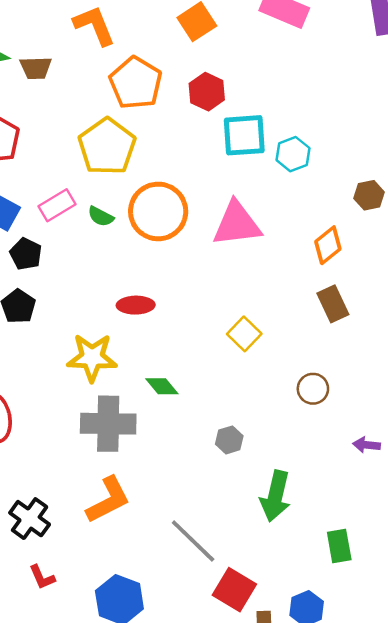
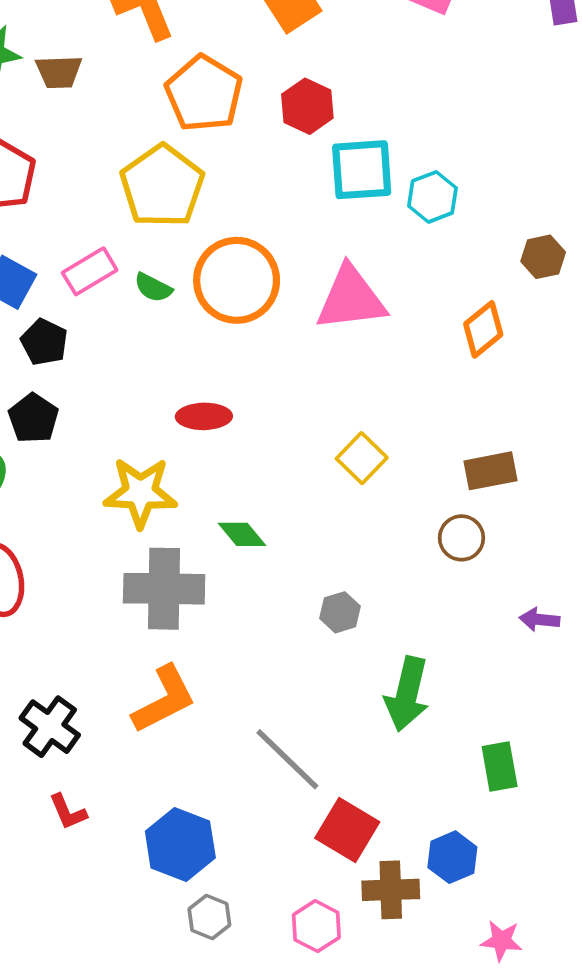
brown rectangle: (333, 304) -> (491, 471), moved, turned -76

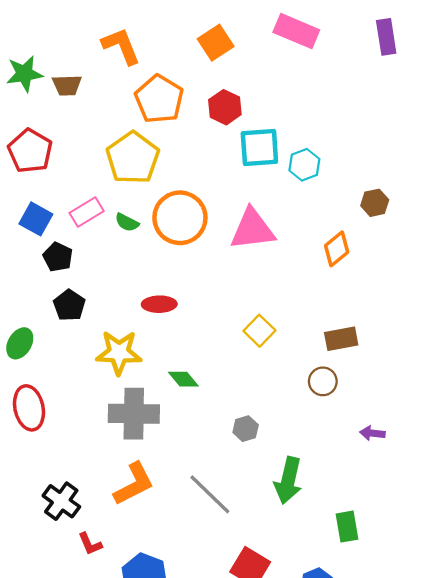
black pentagon: (33, 418) -> (69, 305), moved
gray line: (287, 759) -> (210, 494), moved
red L-shape: (68, 812) -> (90, 544), moved

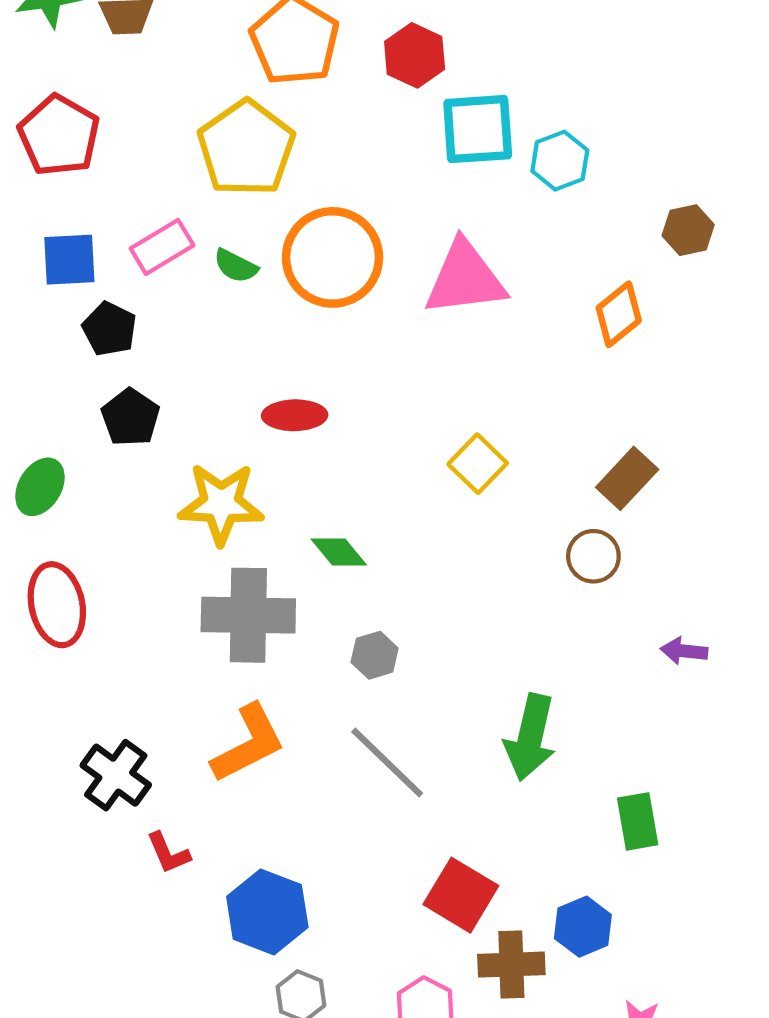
blue square: (36, 219) -> (69, 260), turned -32
brown rectangle: (341, 339) -> (627, 478), turned -36
gray hexagon: (246, 429) -> (375, 655), moved

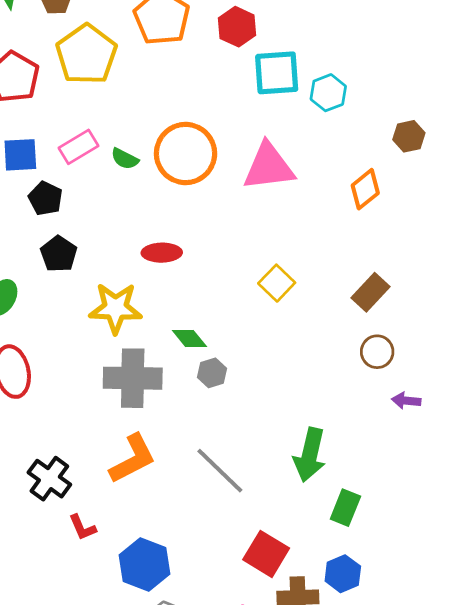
yellow pentagon: (246, 148) -> (86, 54), moved
brown circle: (593, 556) -> (377, 352), moved
gray hexagon: (375, 655) -> (212, 373), moved
green rectangle: (638, 821) -> (345, 508), moved, turned 32

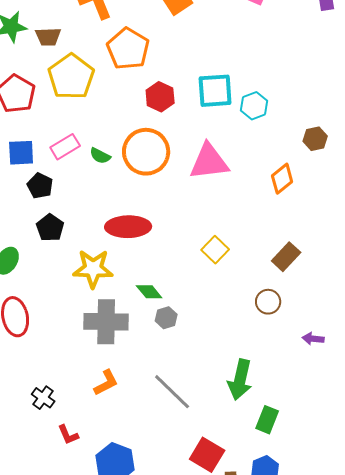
red hexagon: (237, 27) -> (160, 97), moved
red ellipse: (162, 253) -> (128, 227), size x1.5
brown circle: (377, 352) -> (268, 302), moved
orange L-shape: (133, 459) -> (106, 383), size x0.7
black cross: (49, 479) -> (43, 398), size x0.7

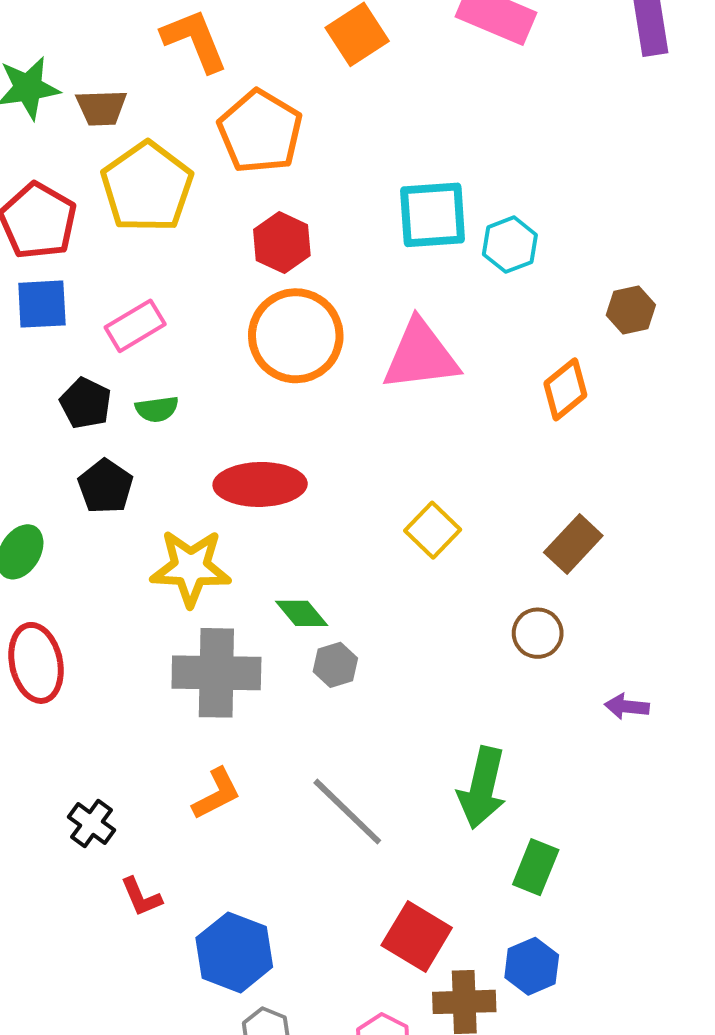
red hexagon: (160, 97) -> (282, 243), moved
blue square: (21, 153) -> (42, 304), moved
green semicircle: (100, 156) -> (157, 409), moved, turned -35

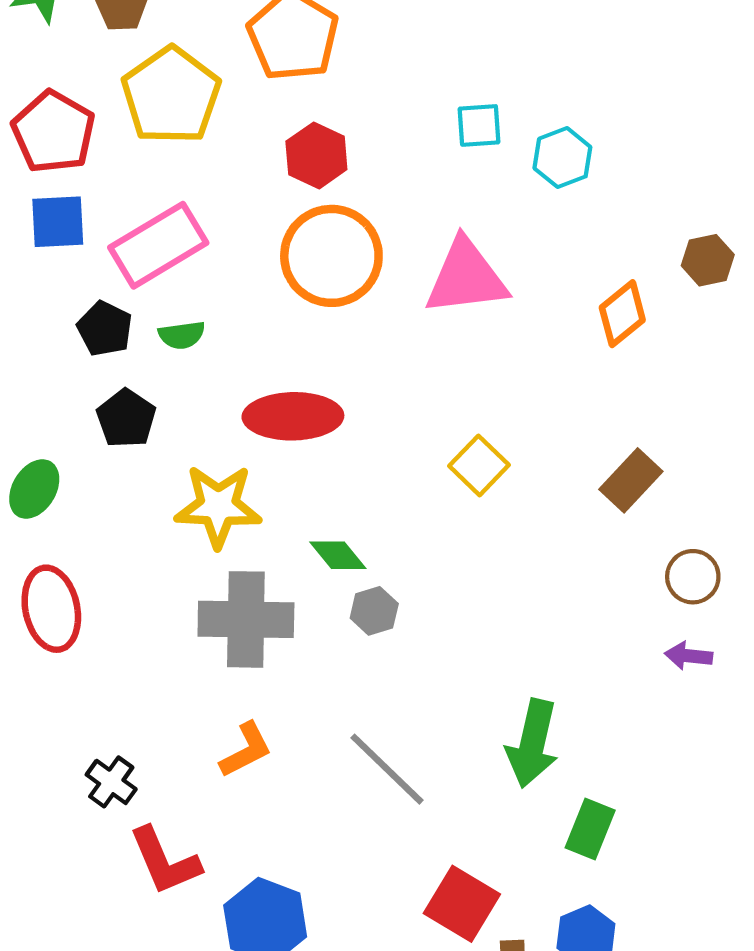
cyan square: (433, 215) -> (479, 125), size x0.6
brown hexagon: (631, 310) -> (708, 260), moved
pink rectangle: (135, 326) -> (158, 245), size x1.5
brown circle: (538, 633) -> (693, 577), moved
red L-shape: (141, 897) -> (165, 861), size x1.6

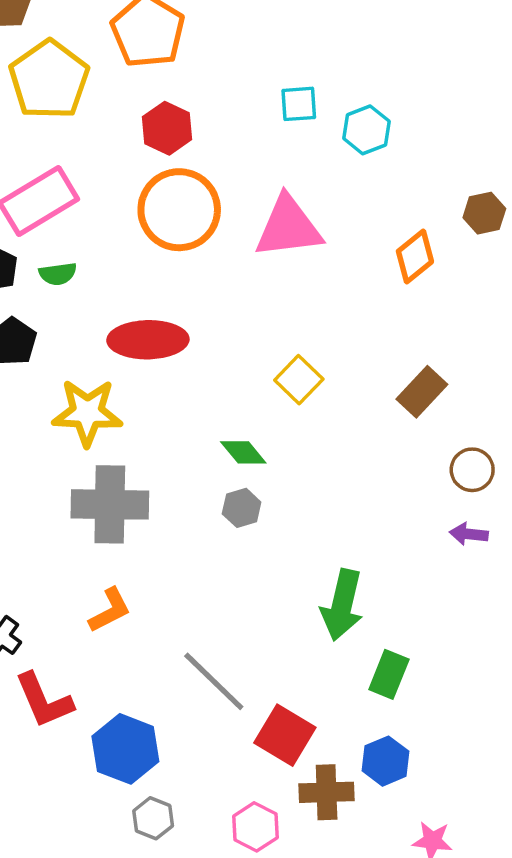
green diamond: (338, 555) -> (243, 452), moved
gray hexagon: (374, 611) -> (242, 508), moved
gray line: (387, 769) -> (214, 681), moved

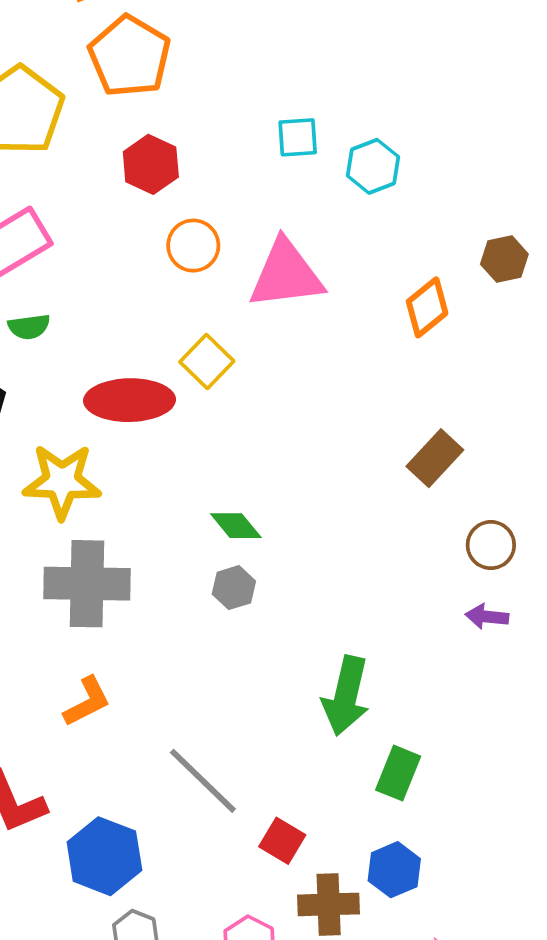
orange circle: (179, 210) -> (193, 246), moved, size x0.6
yellow square: (299, 380) -> (207, 361), moved
red square: (285, 735) -> (282, 841), size x0.7

